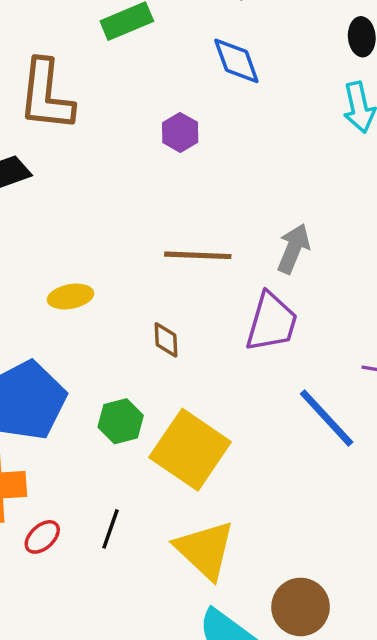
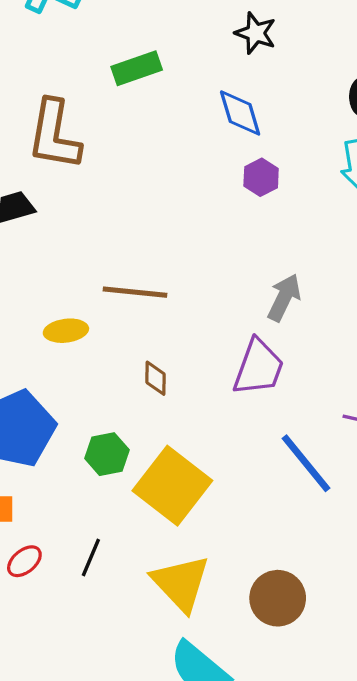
purple hexagon: (180, 132) -> (261, 177), moved
brown line: (198, 255) -> (135, 292), moved
brown circle: (301, 607) -> (278, 598), moved

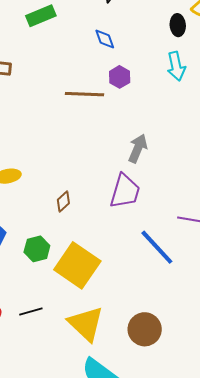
blue diamond: (240, 113) -> (105, 39), size x0.7
brown line: (135, 292) -> (84, 94), moved
brown diamond: (156, 378) -> (63, 201), turned 50
black line: (91, 558) -> (31, 312), turned 55

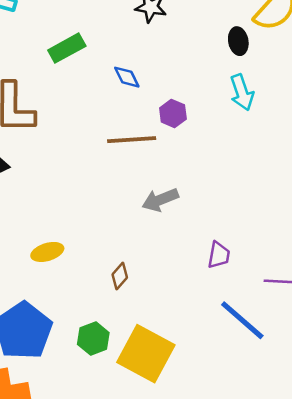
blue diamond: (105, 39) -> (127, 77), moved
gray arrow: (138, 148) -> (160, 200), moved, turned -128
purple trapezoid: (125, 191) -> (219, 255), moved, size x0.6

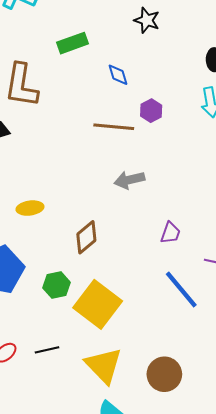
brown diamond: (120, 276) -> (86, 237), size x1.5

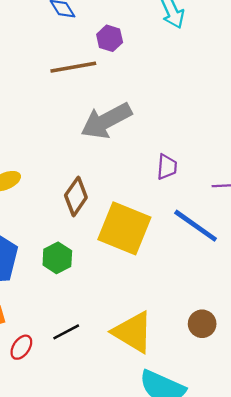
gray arrow: (129, 180) -> (106, 121), size x1.5
yellow square: (98, 304) -> (124, 228), moved
brown circle: (164, 374) -> (202, 324), size x0.7

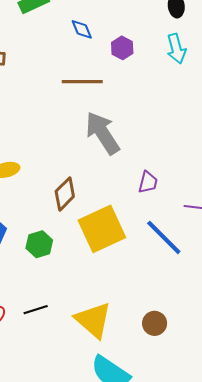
purple hexagon: (110, 38) -> (122, 48), moved
gray arrow: (106, 121) -> (103, 133), turned 75
yellow square: (124, 228) -> (102, 229), turned 33

